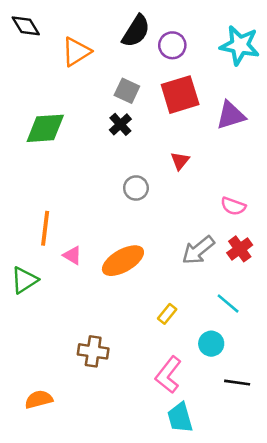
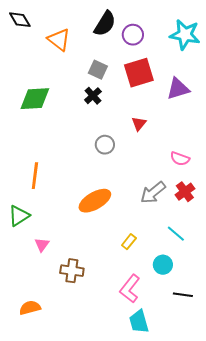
orange triangle: (76, 52) -> (59, 40), turned -50
pink triangle: (72, 255) -> (42, 245), moved, turned 35

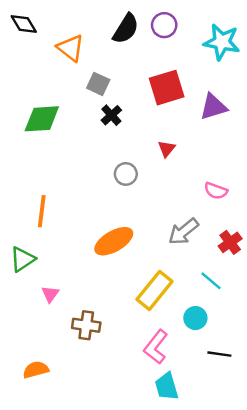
purple circle: (133, 35) -> (164, 25), moved
gray square: (98, 70) -> (98, 84), moved
red cross: (185, 192) -> (230, 242), moved
yellow rectangle: (129, 242) -> (155, 290), size x2.0

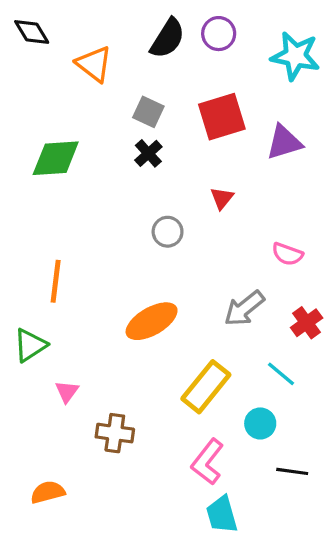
gray square: (98, 84) -> (148, 112), moved

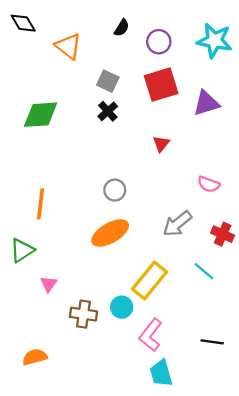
purple circle: (219, 34) -> (159, 42), moved
black semicircle: (168, 38) -> (122, 28), size x0.6
gray circle: (168, 232) -> (115, 190), moved
red cross: (307, 323) -> (223, 234), turned -30
cyan circle: (260, 423) -> (122, 307), moved

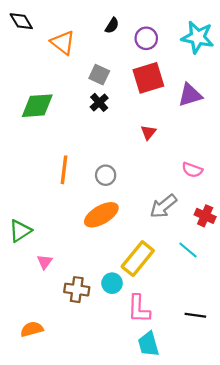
orange line: (41, 204) -> (64, 170), moved
pink L-shape: (151, 335) -> (139, 309), turned -36

